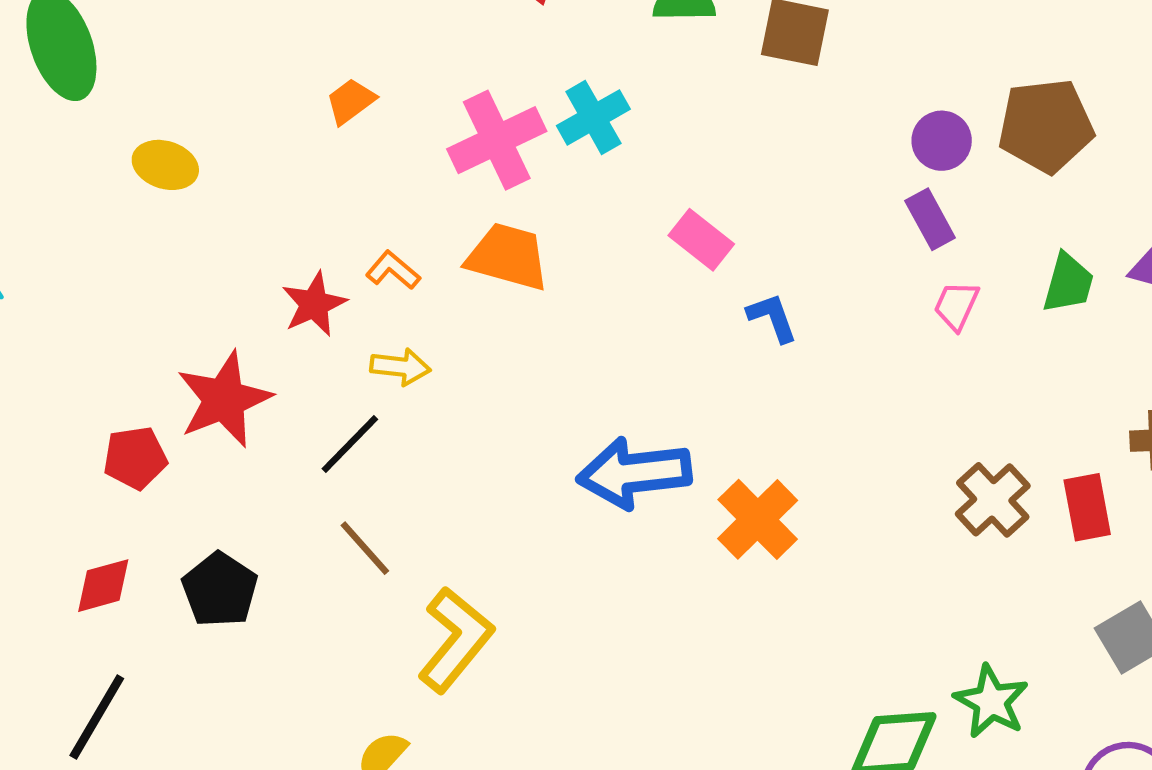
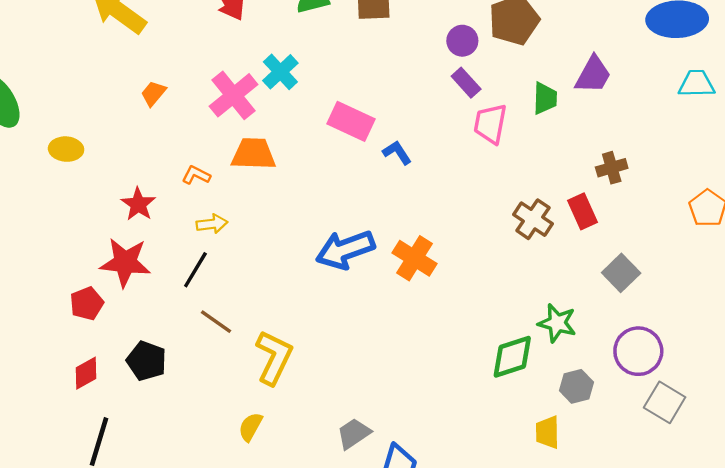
pink rectangle: (701, 240) -> (351, 121), size x1.4
red star: (314, 304) -> (138, 204), moved
pink trapezoid: (956, 306) -> (490, 124), size x1.5
red star: (224, 399) -> (125, 262), turned -30

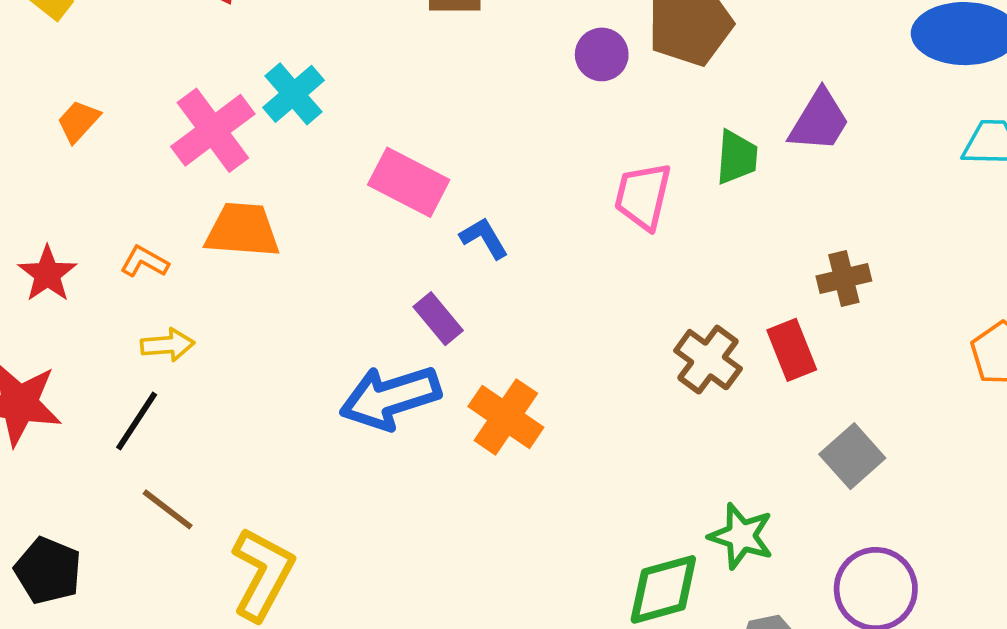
purple rectangle: (466, 83) -> (438, 319), moved
red star: (138, 204) -> (47, 274), moved

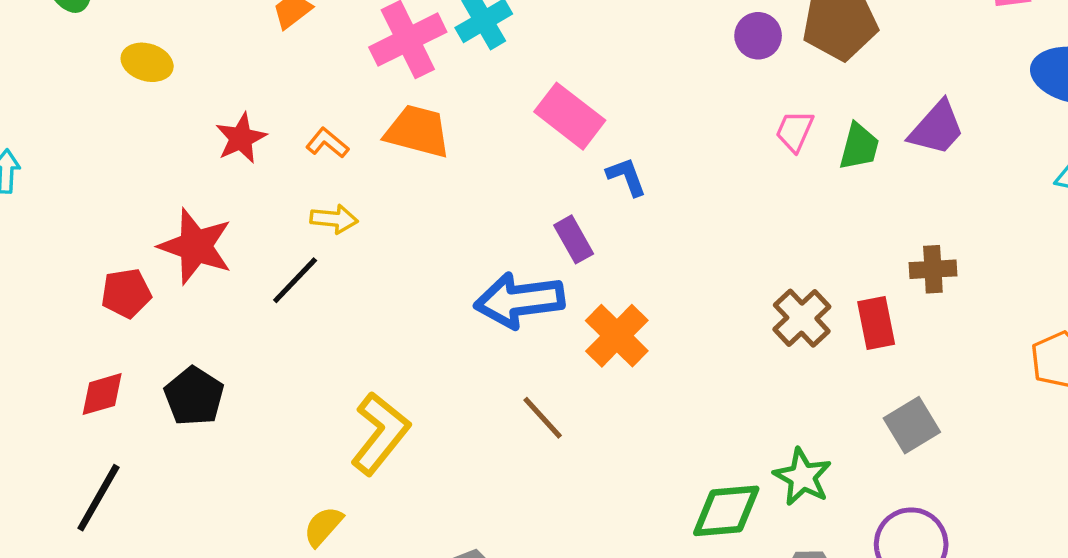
pink trapezoid: (643, 196) -> (795, 131), moved, size x0.7
brown line: (168, 509) -> (543, 418), moved

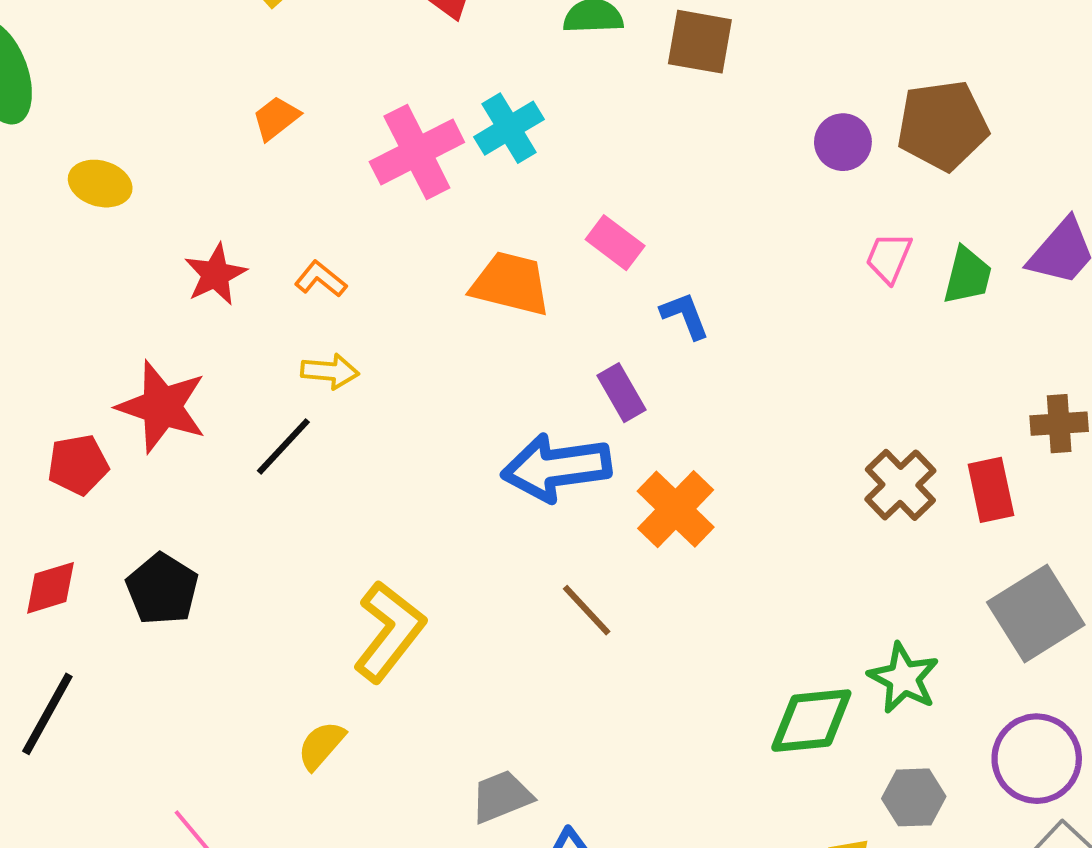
pink rectangle: (570, 116) -> (615, 243), size x0.7
orange trapezoid: (418, 131) -> (511, 284), moved
gray square: (912, 425) -> (1036, 613), size x1.4

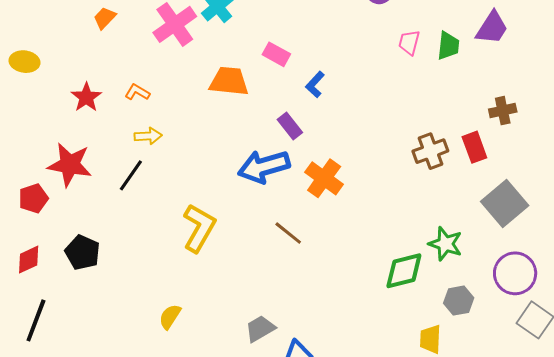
blue L-shape: (685, 315) -> (315, 85), turned -108
brown cross: (900, 485) -> (430, 151), turned 32
yellow L-shape: (389, 631) -> (199, 228), moved

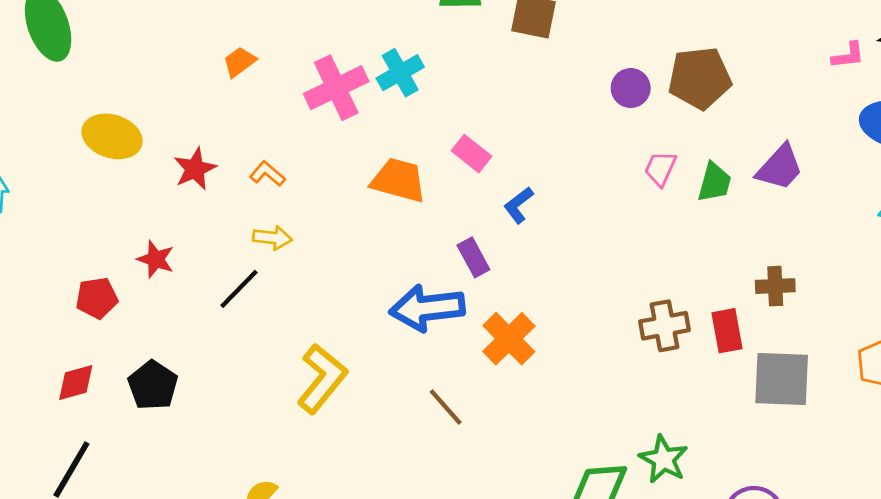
yellow ellipse: (25, 62) -> (112, 136), moved, size x1.4
red star: (70, 165) -> (156, 259), size x0.6
gray square: (505, 204) -> (782, 379), moved, turned 33

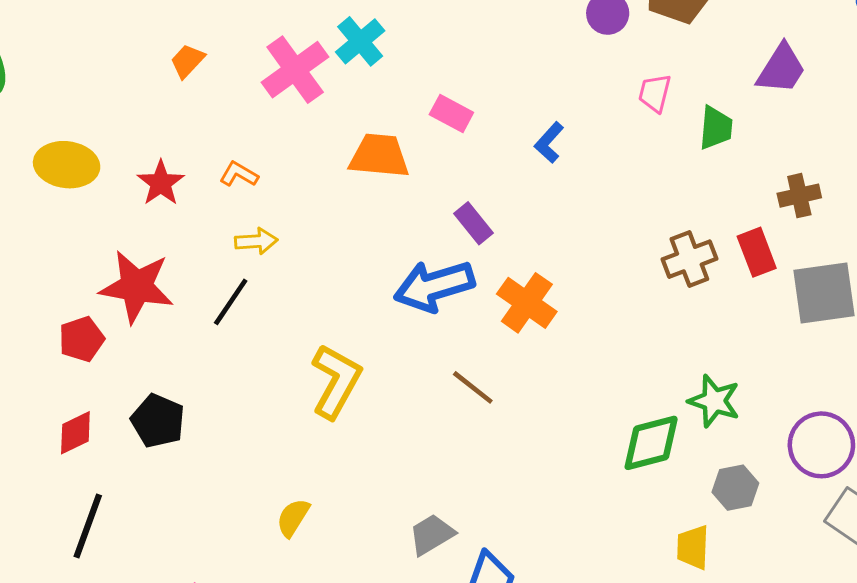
green trapezoid: (714, 182) -> (716, 128), moved
blue L-shape: (519, 205) -> (549, 143), moved
red star: (156, 259) -> (137, 287), size x1.8

